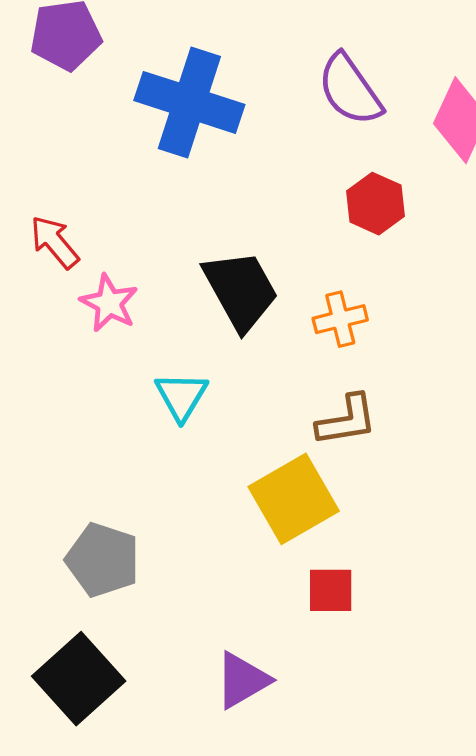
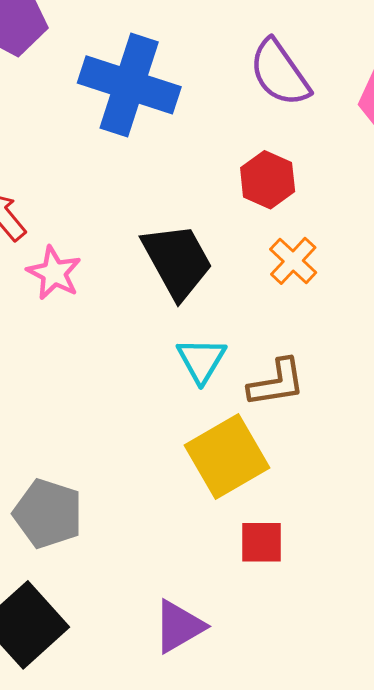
red hexagon: (376, 204) -> (268, 180), moved
orange cross: (340, 319) -> (293, 261), moved, turned -33
cyan triangle: (181, 396) -> (201, 360), moved

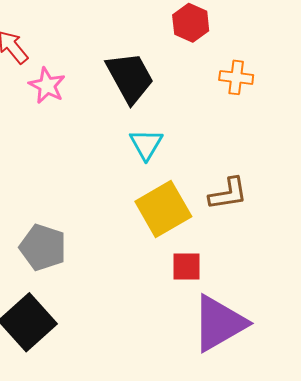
orange cross: (293, 261) -> (236, 77), moved, turned -36
brown L-shape: (277, 383) -> (228, 194), moved
purple triangle: (179, 626) -> (219, 323), moved, size x1.6

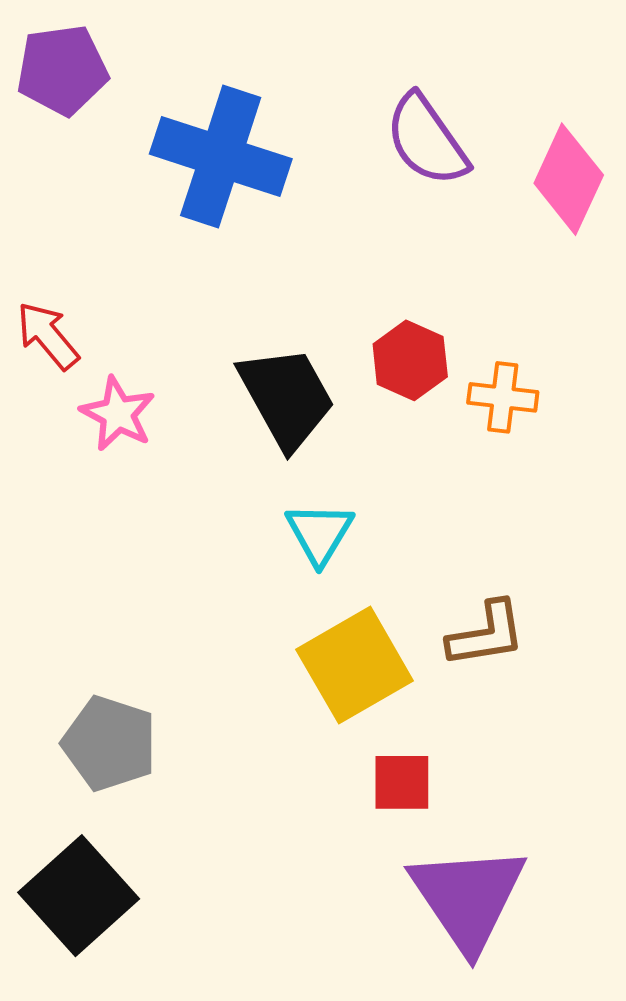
red hexagon: (191, 23) -> (410, 360), moved
purple triangle: (219, 323) -> (468, 898), turned -34

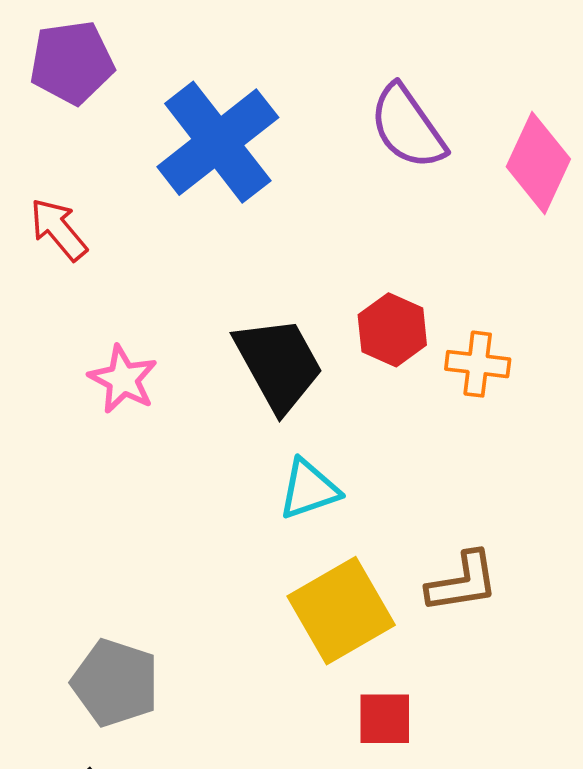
blue cross: (221, 156) -> (218, 142), turned 34
red arrow: (48, 336) -> (58, 229), moved
cyan triangle: (320, 533) -> (309, 489), turned 40

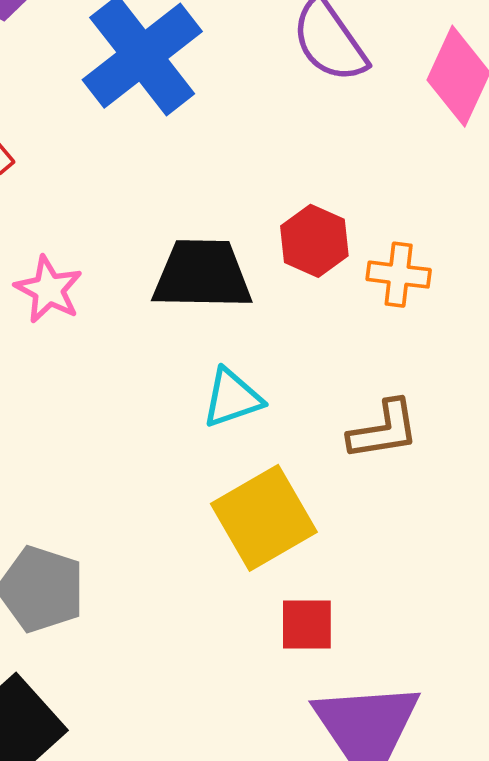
black trapezoid: (279, 364) -> (202, 275), turned -60
brown L-shape: (463, 582) -> (384, 430), moved

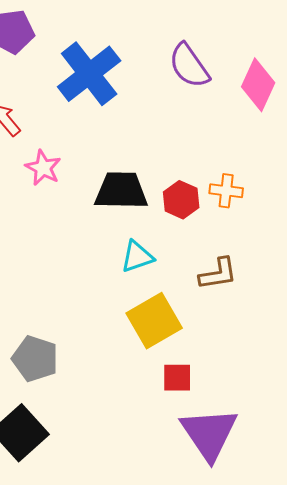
red hexagon: (314, 241) -> (181, 200), moved
pink star: (49, 290) -> (43, 168), moved

